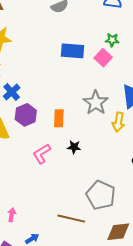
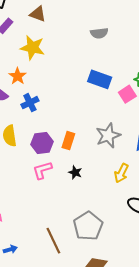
purple hexagon: (26, 115) -> (42, 143), moved
yellow arrow: (118, 122) -> (121, 173), moved
brown line: (71, 219) -> (53, 241), turned 36

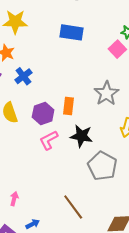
blue rectangle: (100, 79) -> (71, 32), moved
black star: (75, 172) -> (81, 136), size x1.6
gray pentagon: (88, 226) -> (102, 166), moved

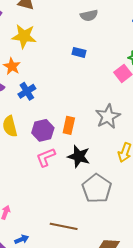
blue rectangle: (71, 32) -> (79, 52), size x0.6
brown line: (73, 207) -> (64, 226), turned -48

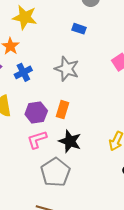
blue rectangle: (79, 52) -> (79, 29), moved
gray star: (108, 116) -> (67, 69), moved, turned -30
gray pentagon: (97, 188) -> (55, 172), moved

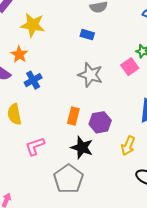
gray star: (67, 69) -> (90, 75), moved
purple hexagon: (36, 113) -> (100, 122), moved
pink L-shape: (37, 140) -> (35, 146), moved

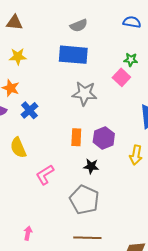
yellow star: (33, 25) -> (18, 56), size x0.7
blue rectangle: (87, 35) -> (73, 55), size x2.0
black star: (82, 147) -> (91, 166), size x0.7

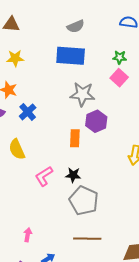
green star: (131, 60) -> (120, 57), moved
purple hexagon: (104, 138) -> (96, 121), moved
black star: (91, 166) -> (73, 175), moved

